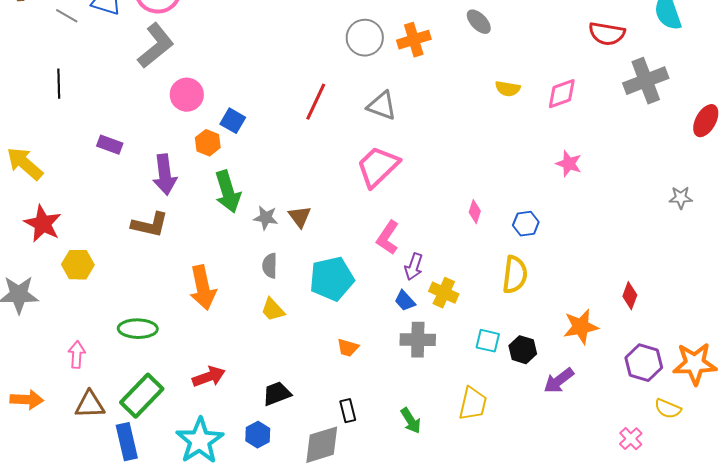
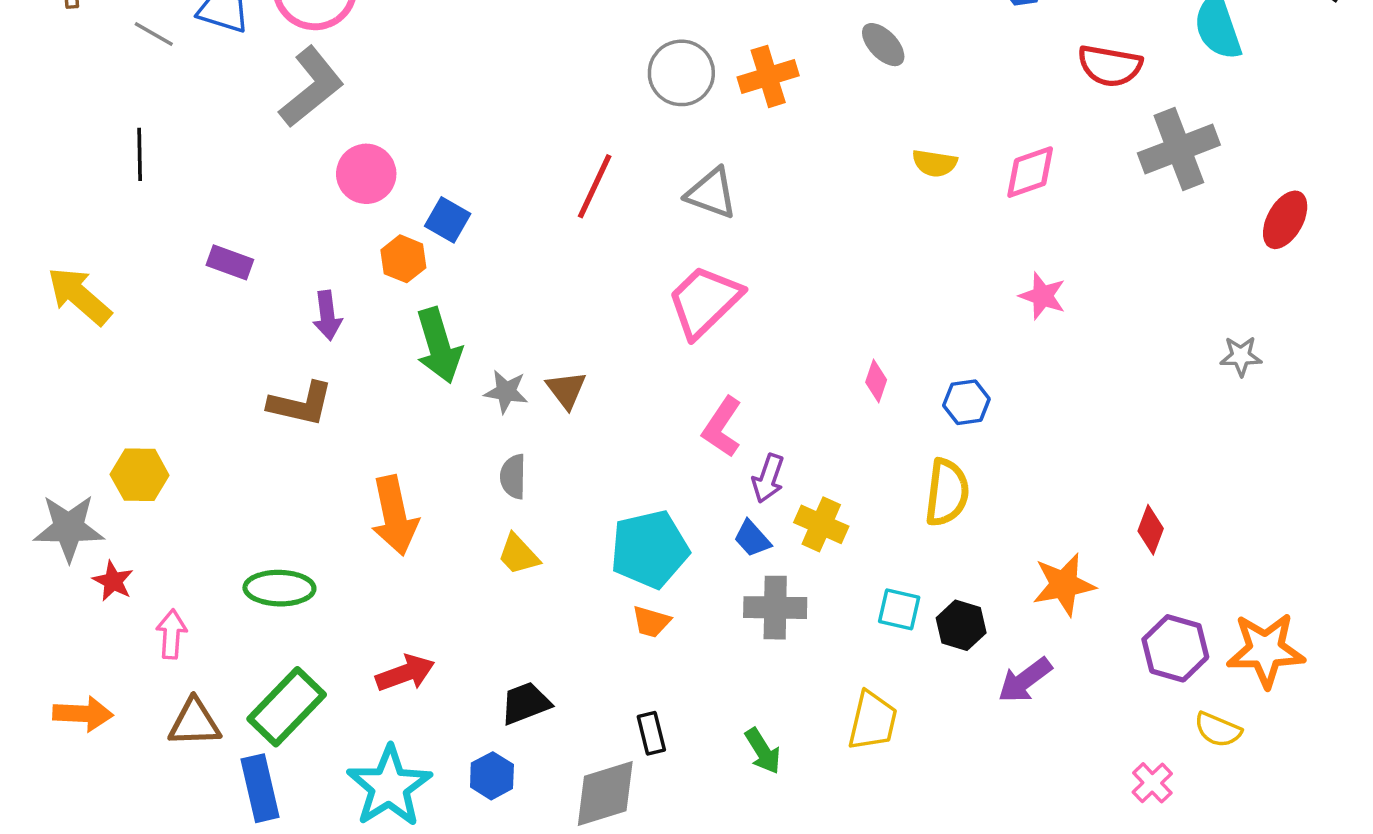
purple arrow: (165, 175) -> (327, 315), size x0.7
red star: (43, 224) -> (113, 581), moved, size x0.6
yellow hexagon: (78, 265) -> (140, 475), moved
cyan pentagon: (332, 279) -> (649, 549), moved

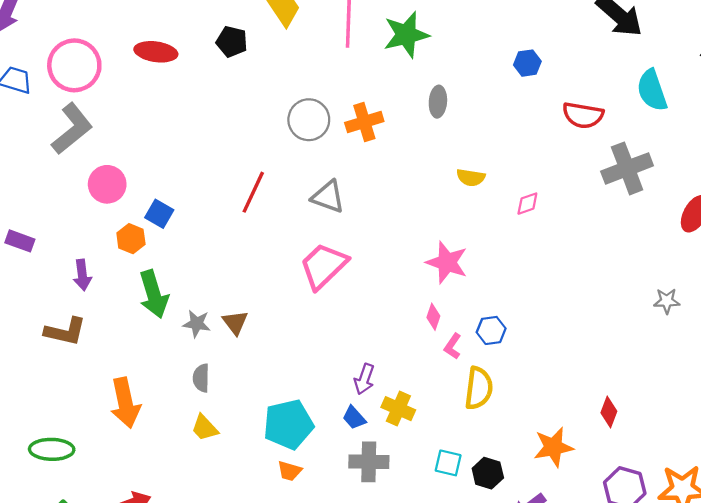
gray ellipse: (883, 45) -> (438, 102), turned 48
pink diamond: (1030, 172) -> (527, 204), moved, size x0.7
pink star: (1043, 296) -> (447, 262), moved, size x1.4
pink L-shape: (722, 427) -> (453, 346), moved, size x0.7

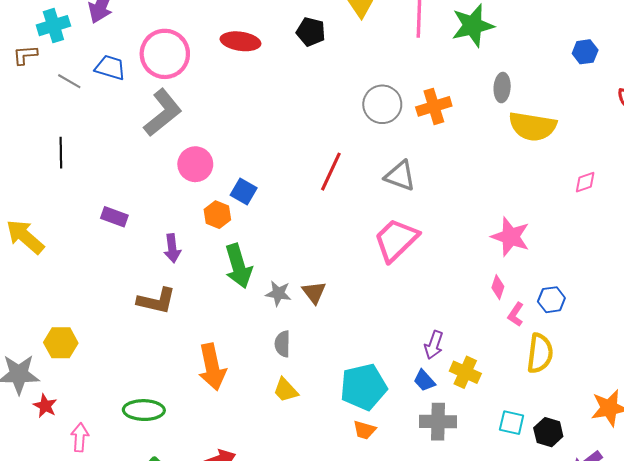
yellow semicircle: (471, 178) -> (533, 126), moved, size x1.8

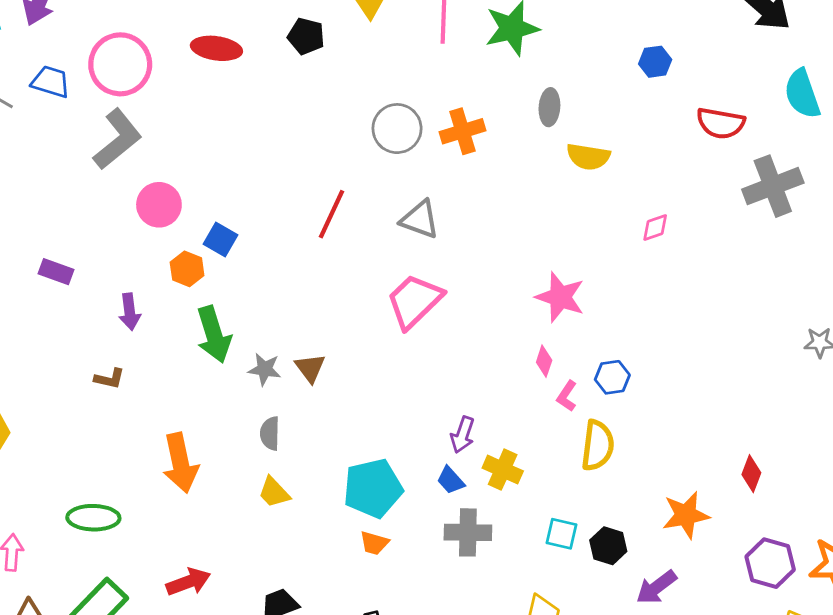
yellow semicircle: (533, 126) -> (588, 157), size x0.7
brown L-shape: (156, 301) -> (109, 379), size x0.6

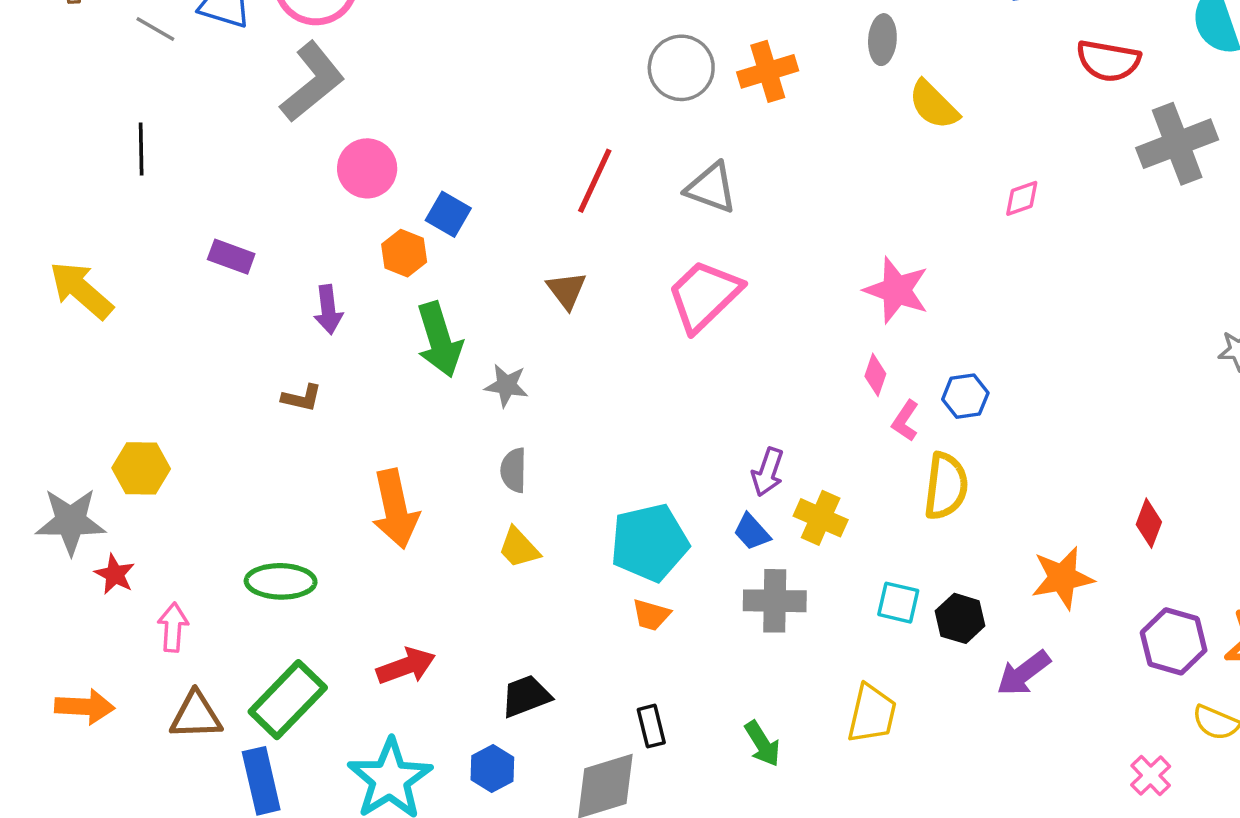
yellow semicircle: (588, 157) -> (934, 105), turned 36
brown triangle: (310, 368) -> (567, 290), moved

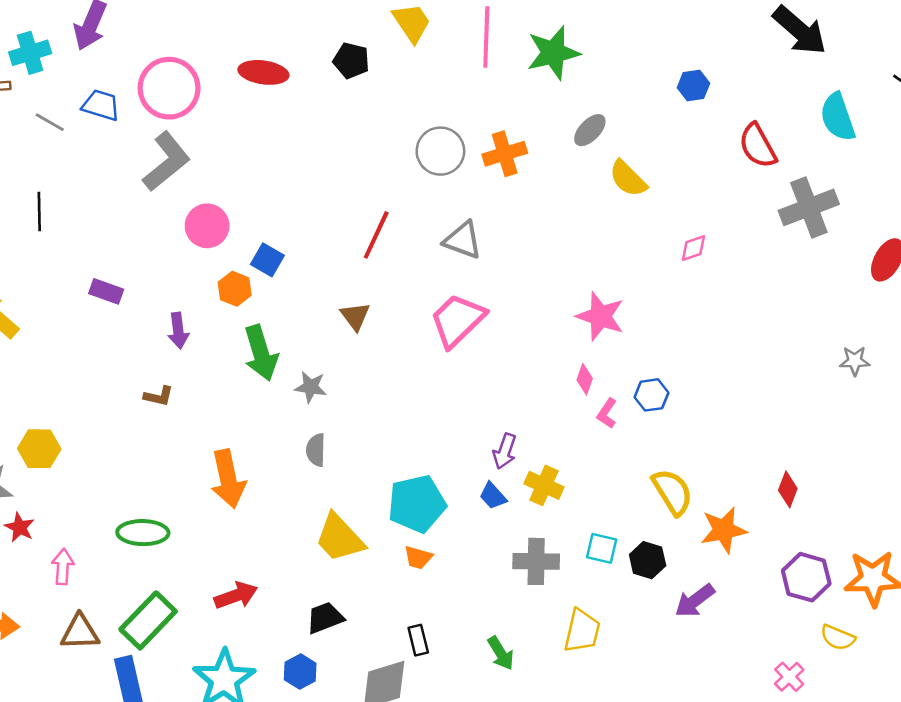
gray ellipse: (882, 40) -> (590, 130), turned 40
red semicircle: (1108, 61) -> (758, 146), turned 51
yellow semicircle: (946, 486) -> (672, 492), moved, turned -39
yellow trapezoid: (519, 548) -> (339, 538), moved, size x1.6
gray cross: (775, 601) -> (536, 561), moved

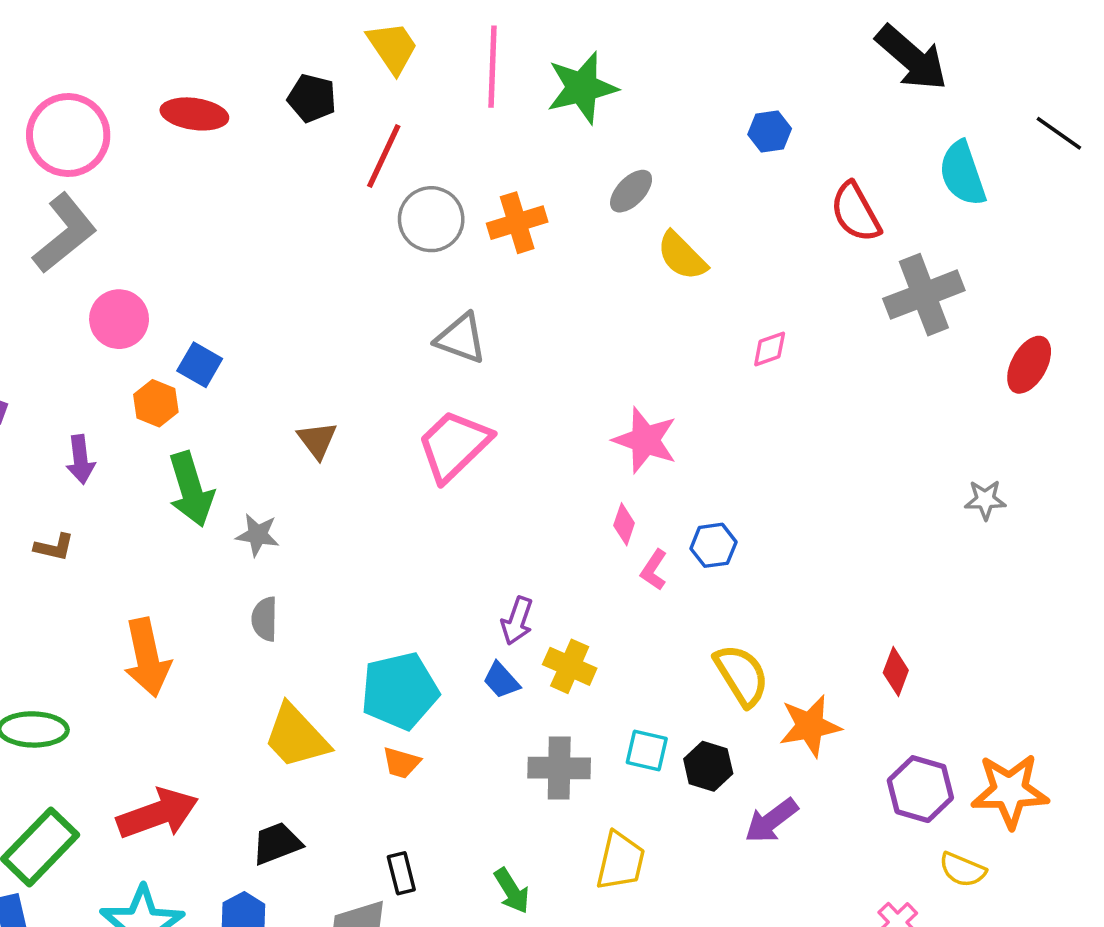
red line: (376, 235) -> (384, 156), moved
red arrow: (236, 596) -> (158, 814), size x1.4

